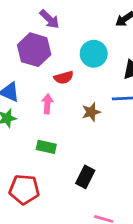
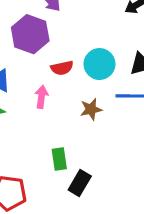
cyan circle: (94, 54) -> (99, 64), moved
green rectangle: (46, 147) -> (59, 159), moved, turned 66

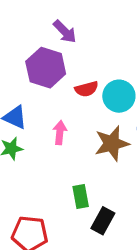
red semicircle: (62, 68) -> (86, 89), moved
brown star: (91, 109) -> (112, 144), size x1.5

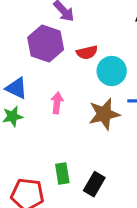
red semicircle: (86, 89) -> (87, 52), moved
green rectangle: (81, 197) -> (62, 174), moved

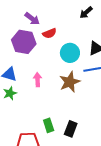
red semicircle: (87, 52) -> (50, 33), moved

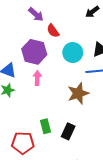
red semicircle: (50, 33) -> (53, 31), turned 72
purple hexagon: (24, 42) -> (34, 52), moved
brown star: (70, 82) -> (78, 93), moved

